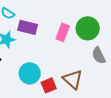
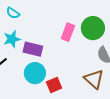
purple rectangle: (28, 27) -> (33, 49), moved
brown triangle: (73, 79) -> (94, 79), moved

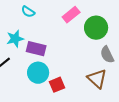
cyan semicircle: (13, 13) -> (28, 12), moved
pink rectangle: (68, 32) -> (71, 15), moved, turned 30

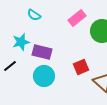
red square: (57, 85) -> (81, 67), moved

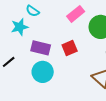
cyan star: (21, 42) -> (20, 27), moved
red square: (81, 67) -> (70, 48), moved

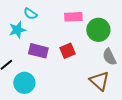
pink rectangle: (76, 14) -> (73, 17), turned 36
cyan circle: (43, 72) -> (24, 83), moved

